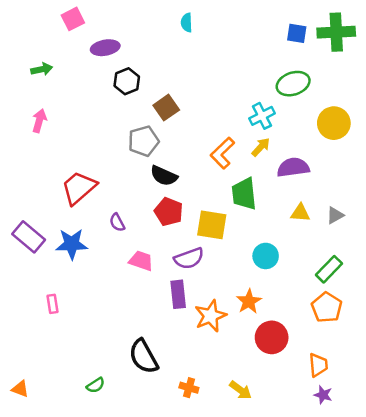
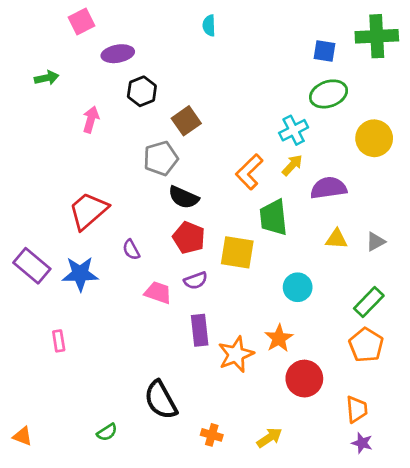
blue square: (297, 33) -> (324, 51), moved
pink arrow: (39, 121) -> (91, 119), moved
purple semicircle: (189, 258) -> (196, 281), moved, size x0.7
yellow arrow: (240, 390) -> (269, 438), turned -70

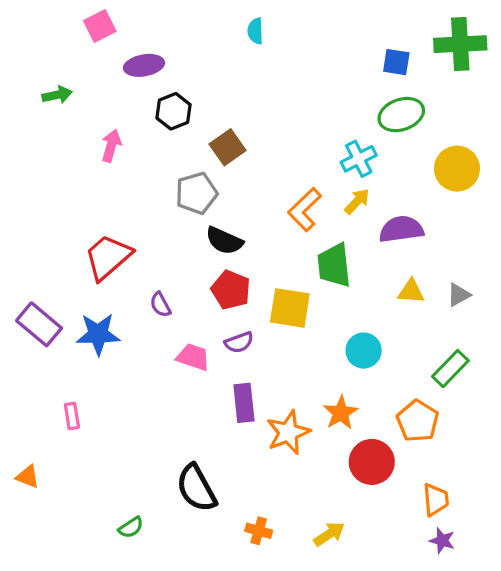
orange pentagon: (366, 345) -> (418, 421), moved
orange triangle: (22, 436) -> (28, 477), moved

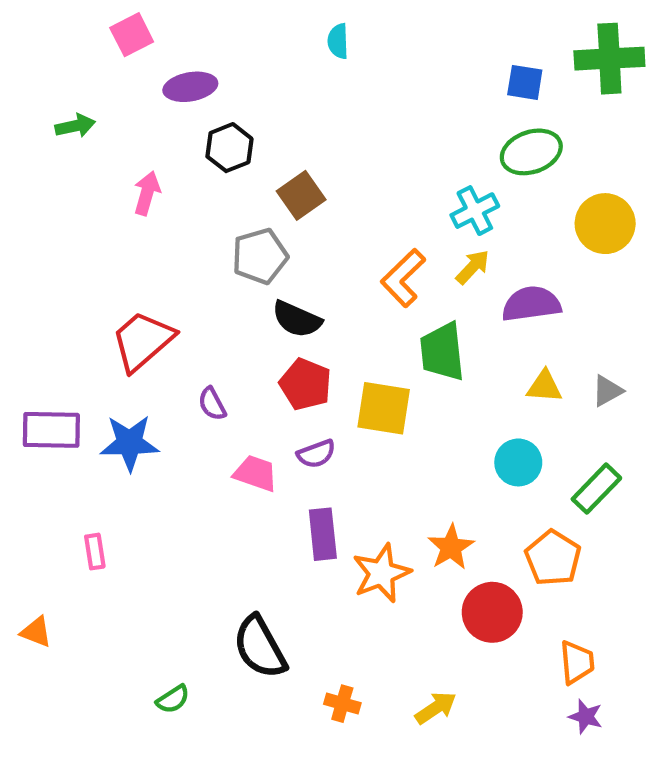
purple rectangle: (39, 324) -> (51, 430), turned -39
cyan circle: (364, 351) -> (518, 462), moved

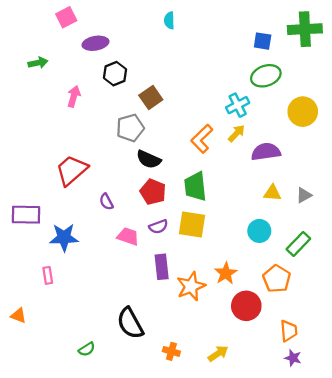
green trapezoid: (442, 352) -> (195, 186), moved
yellow square: (384, 408) -> (192, 224), moved
blue star: (130, 443) -> (64, 237), moved

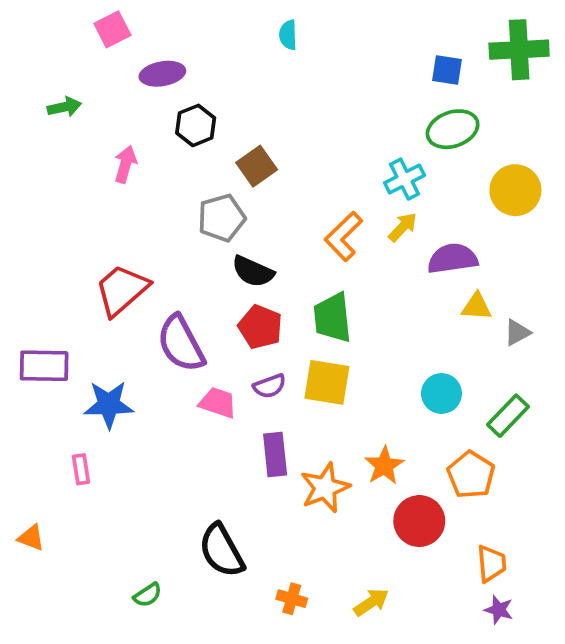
yellow triangle: (272, 193) -> (477, 307), moved
purple semicircle: (106, 202) -> (181, 344), size x2.0

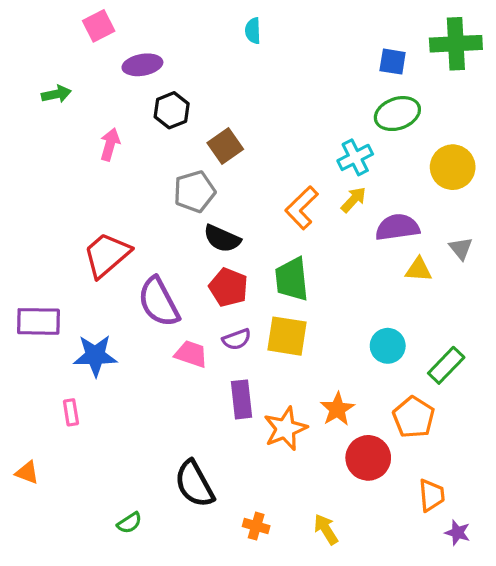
gray triangle: (517, 332) -> (461, 248), moved, turned -40
yellow arrow: (371, 602) -> (326, 529), turned -88
purple star: (499, 610) -> (458, 533), moved

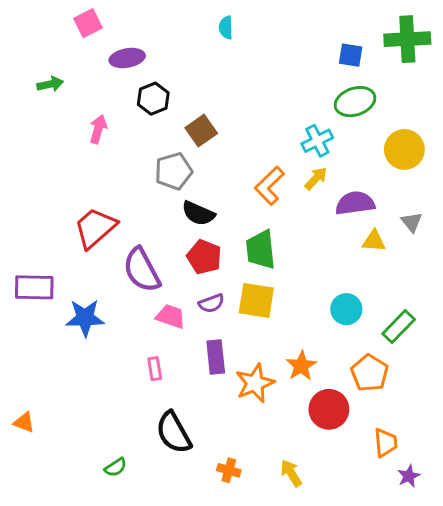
pink rectangle: (71, 412) -> (155, 369), moved
purple star: (458, 533) -> (409, 476), turned 30

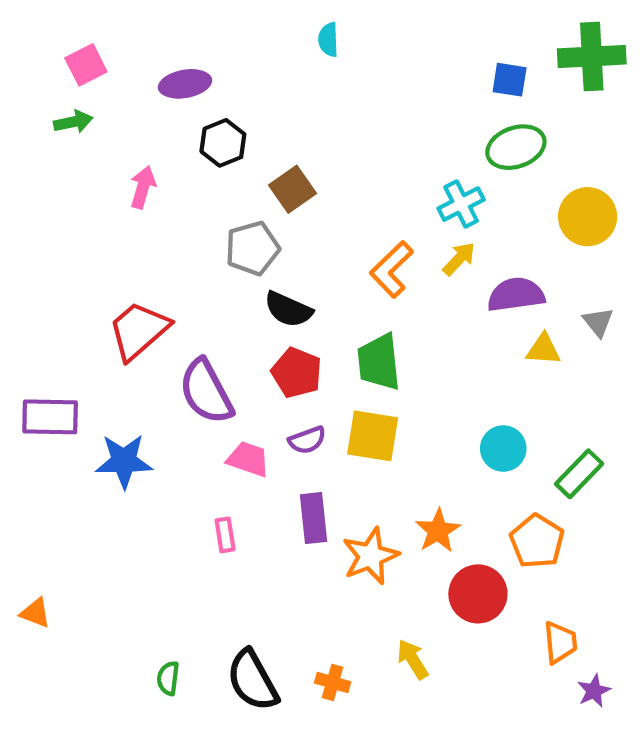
pink square: (88, 23) -> (86, 65), moved
black semicircle: (174, 433) -> (252, 680), moved
green semicircle: (116, 467) -> (168, 678), turned 130
yellow arrow: (291, 473) -> (413, 659), moved

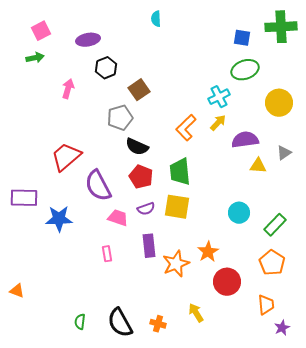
gray triangle: (598, 322) -> (284, 153), turned 35
orange pentagon: (537, 541) -> (272, 263), moved

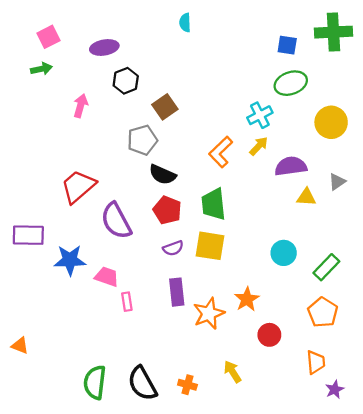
pink trapezoid: (118, 218) -> (107, 277), moved
red circle: (227, 282) -> (269, 335), size x0.7
green semicircle: (80, 322) -> (95, 382), size x1.8

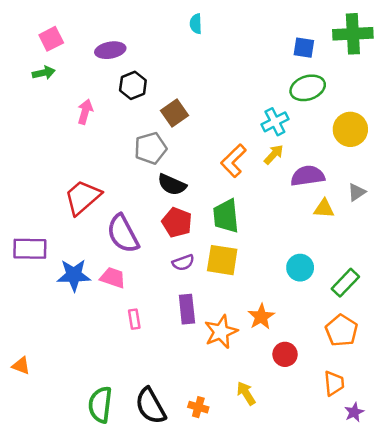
pink trapezoid: (107, 277) -> (113, 278), moved

